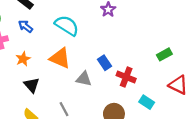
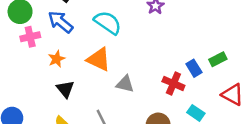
blue arrow: (25, 26) -> (61, 22), size x1.5
blue rectangle: (105, 63) -> (194, 68), moved

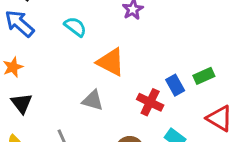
cyan semicircle: (108, 23) -> (75, 27), size x0.7
orange triangle: (99, 59) -> (111, 62), moved

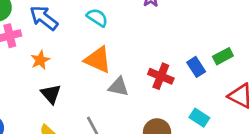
orange triangle: (111, 62) -> (98, 60), moved
red cross: (150, 102) -> (161, 76), moved

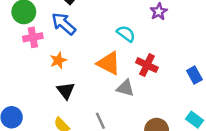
cyan semicircle: (97, 17) -> (126, 34), moved
red cross: (161, 76) -> (147, 65), moved

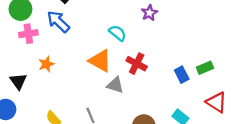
orange star: (58, 60) -> (46, 64), moved
black triangle: (66, 91) -> (18, 81), moved

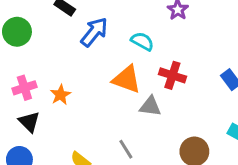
blue arrow: (58, 22) -> (94, 32), moved, turned 95
pink cross: (28, 34) -> (24, 88), moved

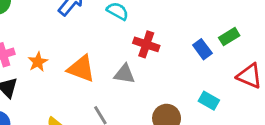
orange triangle: (127, 79) -> (81, 69), moved

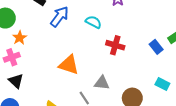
orange star: (38, 62) -> (20, 38), moved
gray triangle: (124, 74) -> (102, 83), moved

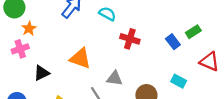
black triangle: (16, 81) -> (42, 73), moved, turned 49

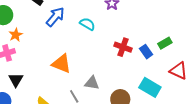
red cross: (130, 39) -> (123, 47), moved
black triangle: (42, 73) -> (16, 80), moved, turned -35
cyan rectangle: (179, 81) -> (150, 87), size x1.5

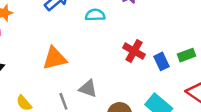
cyan semicircle: (87, 24) -> (95, 15), turned -42
orange triangle: (61, 64) -> (55, 58), turned -45

